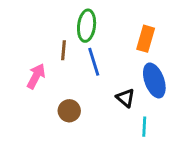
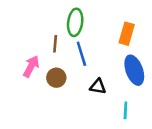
black triangle: (125, 98) -> (98, 86), moved, turned -30
brown circle: (69, 111) -> (56, 78), moved

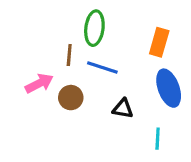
blue line: (81, 54) -> (102, 68), turned -55
pink arrow: (31, 66) -> (39, 83), turned 35

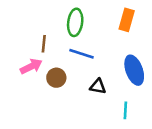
orange rectangle: (159, 42) -> (127, 20), moved
brown line: (69, 55) -> (44, 44), moved

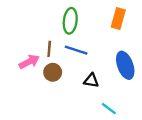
brown line: (44, 44) -> (49, 49), moved
cyan line: (125, 110) -> (109, 109), moved, turned -56

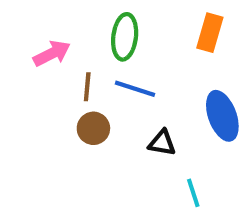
pink arrow: (29, 62) -> (52, 53), moved
cyan line: (109, 109) -> (193, 193), turned 35

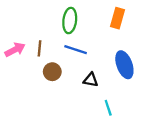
pink arrow: (52, 53) -> (15, 50), moved
brown line: (87, 87) -> (39, 48), moved

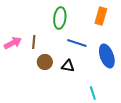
blue line: (76, 50) -> (77, 43), moved
black triangle: (91, 80) -> (68, 66), moved

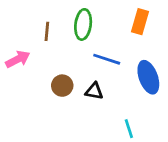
brown line: (34, 42) -> (47, 31), moved

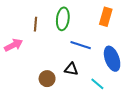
brown circle: (62, 86) -> (47, 79), moved
cyan line: (129, 129) -> (97, 84), moved, turned -32

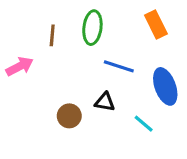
orange rectangle: (106, 17) -> (156, 25), turned -42

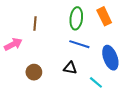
green ellipse: (92, 28) -> (76, 18), moved
brown circle: (69, 116) -> (34, 72), moved

